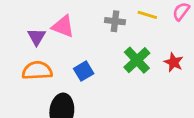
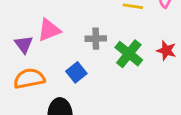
gray cross: (115, 21) -> (96, 39), moved
pink triangle: (63, 26) -> (49, 30), turned -35

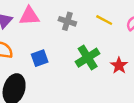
gray cross: (96, 39) -> (67, 21), moved

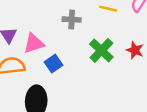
pink triangle: (29, 16) -> (34, 43), moved

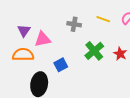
blue square: (54, 64) -> (61, 65), moved

